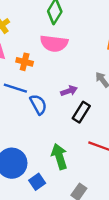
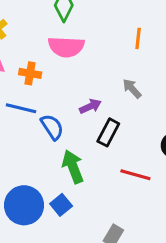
green arrow: (59, 156) -> (73, 167), moved
blue square: (37, 182) -> (61, 205), moved

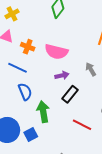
pink semicircle: (66, 47) -> (56, 52), moved
blue semicircle: (52, 127) -> (25, 92), moved

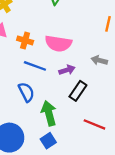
blue line: (17, 68) -> (35, 66), moved
gray arrow: (91, 69) -> (99, 60), turned -40
blue square: (31, 134) -> (48, 141), moved

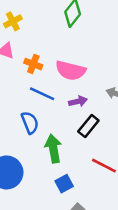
blue square: (48, 141) -> (64, 184), moved

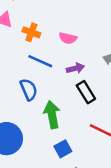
pink semicircle: (71, 70) -> (68, 38), size x0.6
black rectangle: (88, 126) -> (86, 92), turned -70

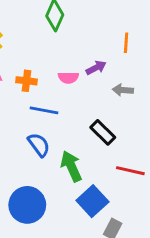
purple arrow: (75, 68) -> (96, 68), moved
blue square: (63, 149) -> (92, 201), size x1.5

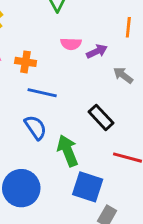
pink semicircle: (68, 78) -> (71, 44), moved
gray arrow: (123, 90) -> (123, 75), turned 30
blue square: (92, 201) -> (88, 187), turned -32

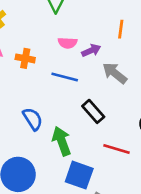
gray arrow: (123, 75) -> (115, 73), size x1.4
blue line: (42, 93) -> (65, 77), moved

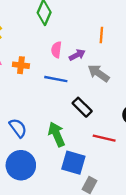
pink semicircle: (67, 43) -> (56, 50), turned 98
blue semicircle: (33, 119) -> (18, 128), moved

